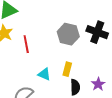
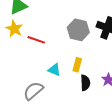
red line: (26, 44) -> (36, 40), turned -60

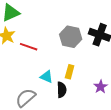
black semicircle: (85, 83) -> (62, 90), moved

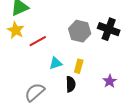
red line: (29, 47) -> (38, 41), turned -48
cyan triangle: (47, 77) -> (56, 63), moved, turned -40

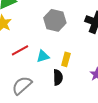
gray hexagon: (80, 31) -> (55, 20), moved
red line: (38, 41) -> (20, 50), moved

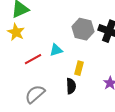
gray hexagon: (55, 20) -> (83, 29), moved
cyan triangle: (43, 56) -> (56, 50), moved

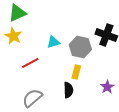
gray hexagon: (83, 29) -> (80, 47), moved
cyan triangle: (56, 50) -> (53, 42), moved

